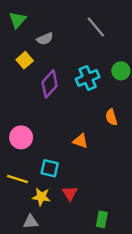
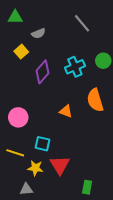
green triangle: (18, 20) -> (15, 17), turned 49
orange semicircle: (111, 117) -> (95, 100), size x1.6
orange triangle: (80, 141) -> (66, 111), moved
red triangle: (70, 193) -> (60, 165), size x1.5

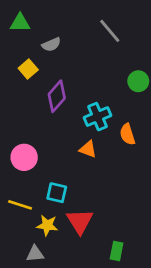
cyan cross: (75, 67) -> (98, 117), moved
orange semicircle: (95, 100) -> (127, 134), size x0.7

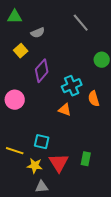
pink circle: (24, 157) -> (15, 100), moved
green rectangle: (117, 251) -> (86, 159), moved
gray triangle: (35, 254) -> (42, 187), moved

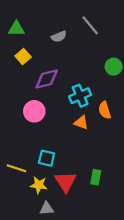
green triangle: (15, 17) -> (16, 29), moved
gray semicircle: (38, 33) -> (59, 36), moved
purple diamond: (42, 71) -> (47, 79), turned 35
pink circle: (15, 100) -> (34, 111), moved
orange triangle: (65, 110) -> (81, 122), moved

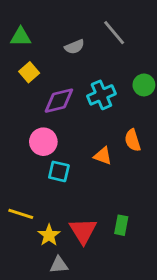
cyan cross: (80, 96) -> (101, 95), moved
cyan square: (47, 158) -> (59, 171), moved
yellow star: (39, 185) -> (49, 235), turned 30

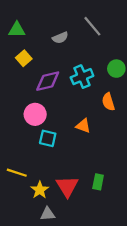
orange semicircle: (133, 140) -> (108, 102), moved

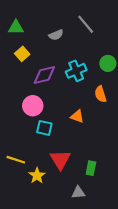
red triangle: (67, 186) -> (60, 160), moved
gray triangle: (48, 214) -> (78, 192), moved

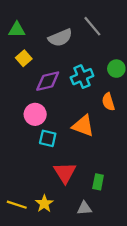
gray semicircle: (56, 35) -> (60, 38), size x1.5
orange triangle: (77, 116) -> (83, 126), size x1.5
yellow line: (16, 160) -> (17, 205), moved
yellow star: (37, 176) -> (44, 204), moved

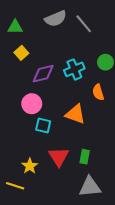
gray semicircle: (60, 38) -> (56, 19), moved
green rectangle: (98, 182) -> (85, 157), moved
yellow star: (44, 204) -> (30, 166), moved
gray triangle: (84, 208) -> (90, 187), moved, size x1.6

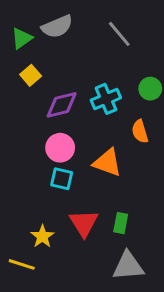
gray semicircle: (56, 19) -> (57, 27), moved
green triangle: (15, 27) -> (22, 38), turned -35
pink circle: (32, 104) -> (60, 148), moved

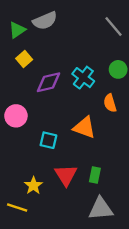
gray line: (119, 34) -> (113, 27), moved
cyan cross: (106, 99) -> (83, 78), turned -30
pink circle: (60, 148) -> (16, 116), moved

